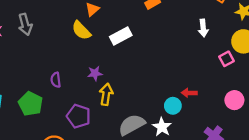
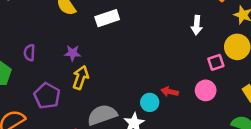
pink circle: (234, 100) -> (206, 90), moved

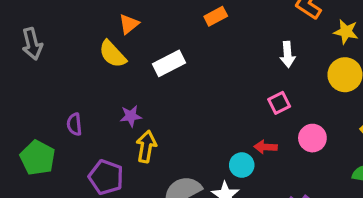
pink square: (216, 62) -> (279, 103), moved

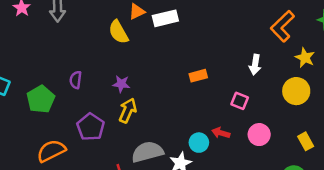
orange rectangle: (216, 16) -> (198, 76), moved
white rectangle: (169, 63) -> (165, 18), moved
pink square: (279, 103) -> (240, 101), turned 36

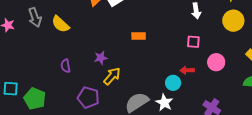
yellow semicircle: (118, 32) -> (60, 24), moved
orange rectangle: (198, 76) -> (139, 36), moved, turned 32
green pentagon: (41, 99) -> (35, 99), moved
yellow arrow: (128, 110) -> (112, 76), turned 36

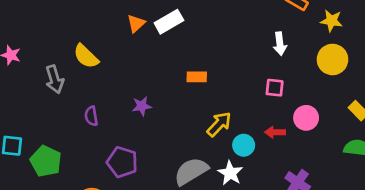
gray arrow: (35, 17) -> (55, 79), moved
red arrow: (187, 70) -> (275, 132), moved
yellow arrow: (112, 76) -> (219, 124), moved

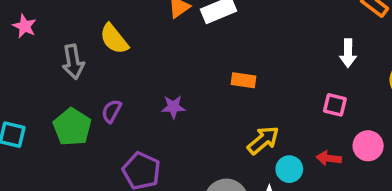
purple semicircle: (91, 116) -> (112, 111), turned 30
green pentagon: (46, 161) -> (72, 127), moved

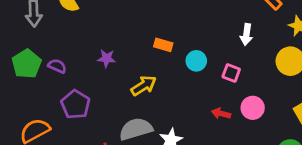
purple semicircle: (112, 111) -> (57, 66), moved, turned 78
yellow arrow: (263, 140) -> (144, 86), moved
cyan circle: (289, 169) -> (196, 61), moved

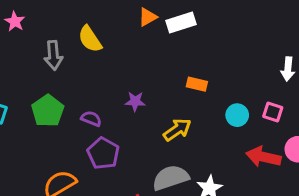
cyan circle: (196, 61) -> (237, 115), moved
purple semicircle: (57, 66) -> (91, 119), moved
red arrow: (221, 114) -> (263, 157), size x1.6

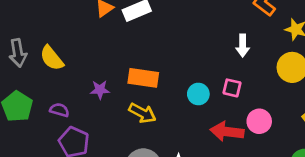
yellow semicircle: (90, 39) -> (52, 58), moved
orange rectangle: (197, 84) -> (143, 78), moved, size x1.5
yellow arrow: (177, 130) -> (142, 113), turned 68

